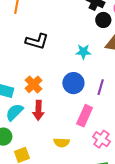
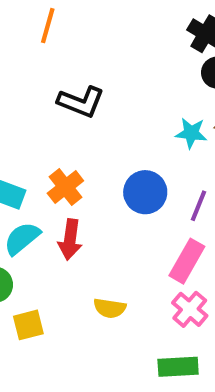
cyan star: (83, 52) -> (191, 133), moved
pink rectangle: (85, 116) -> (187, 261), moved

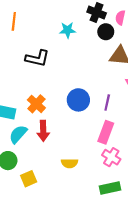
cyan star: (191, 133) -> (68, 30), moved

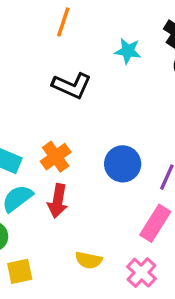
orange line: (14, 21) -> (63, 22), moved
pink cross: (111, 157) -> (141, 273), moved

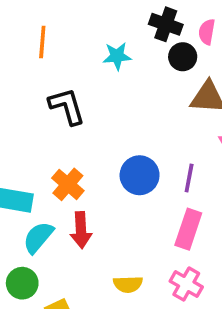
black L-shape: (72, 86) -> (67, 106), turned -117

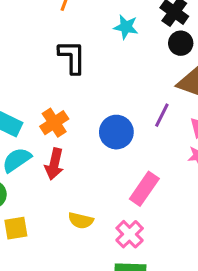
purple line: (189, 178) -> (162, 115), moved

